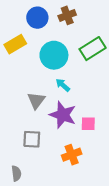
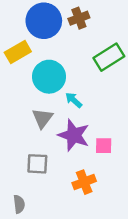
blue circle: (37, 18) -> (44, 21), size x1.4
cyan circle: (54, 55) -> (49, 77), moved

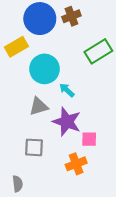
gray triangle: (43, 118) -> (39, 106), turned 36
pink square: (104, 146) -> (89, 139), moved

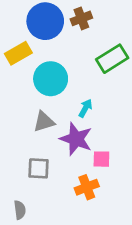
cyan arrow: (67, 90) -> (85, 108), moved, turned 77

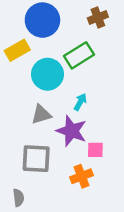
brown cross: (81, 18) -> (98, 18), moved
green rectangle: (112, 59) -> (79, 55), moved
gray square: (39, 168) -> (36, 159), size x1.4

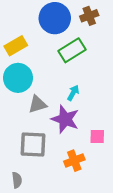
blue circle: (42, 20) -> (55, 18), moved
cyan circle: (47, 74) -> (18, 78), moved
pink square: (95, 150) -> (97, 136), moved

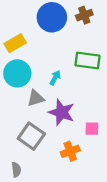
green rectangle: (72, 50) -> (88, 61), moved, turned 40
cyan arrow: (73, 93) -> (55, 78), moved
gray square: (33, 144) -> (31, 136), turned 32

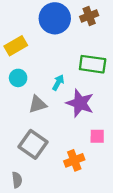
cyan circle: (17, 73) -> (18, 78), size x0.6
purple star: (62, 112) -> (80, 103), moved

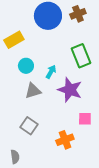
green rectangle: (93, 64) -> (81, 56), turned 60
cyan circle: (18, 78) -> (26, 66), moved
gray square: (33, 144) -> (29, 126), size x0.7

